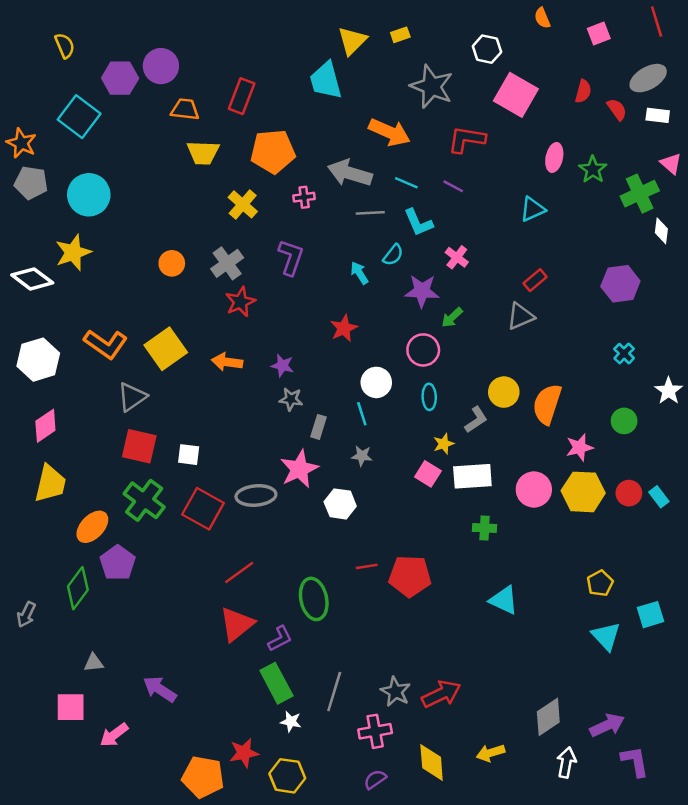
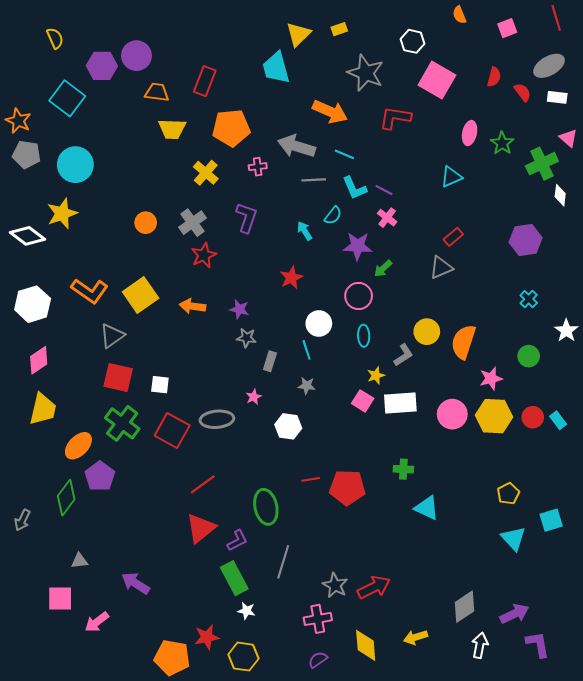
purple line: (453, 186) -> (384, 190), moved
pink star: (299, 469) -> (254, 397), size x0.5
green cross: (485, 528) -> (403, 469), moved
gray line: (334, 692) -> (283, 562), moved

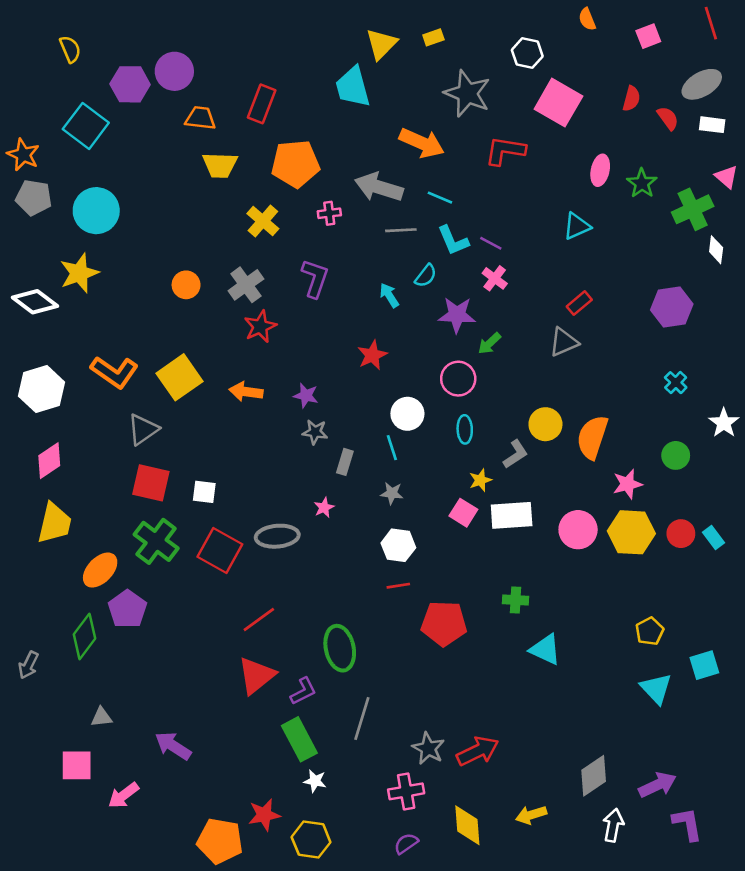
white hexagon: (288, 426) -> (398, 545), moved
red line: (311, 479) -> (398, 586), moved

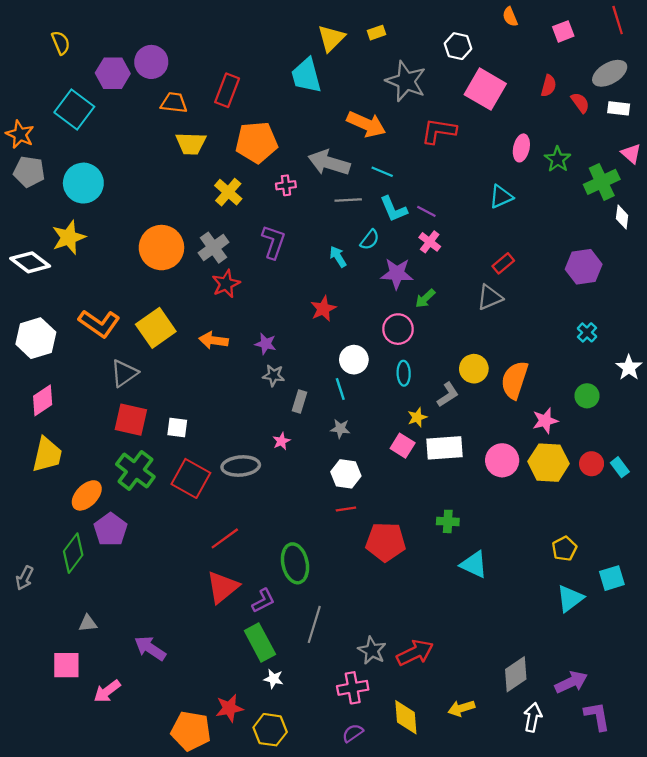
orange circle: (186, 285) -> (161, 248), size x1.8
cyan triangle: (656, 689) -> (570, 598), turned 36

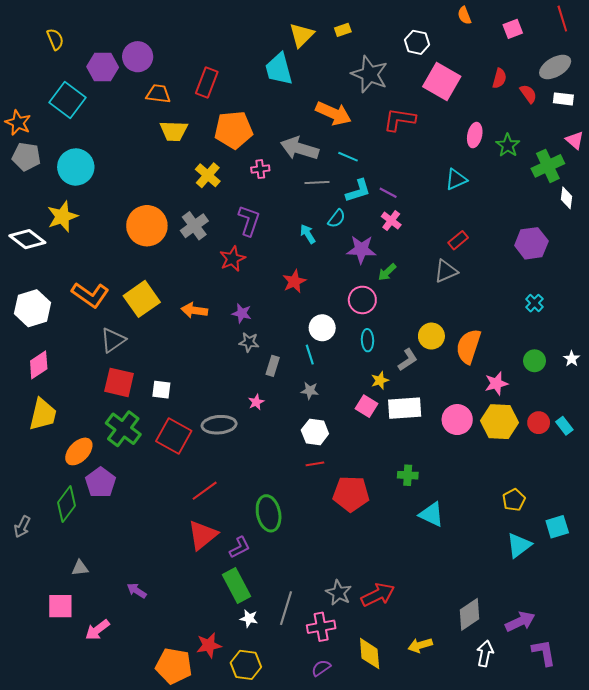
cyan L-shape: (393, 209) -> (358, 191), turned -84
red star: (226, 284) -> (232, 259), moved
white star: (629, 368) -> (572, 359), moved, size x0.7
gray line: (314, 624) -> (286, 608), moved
purple arrow: (150, 648) -> (137, 591), size x0.7

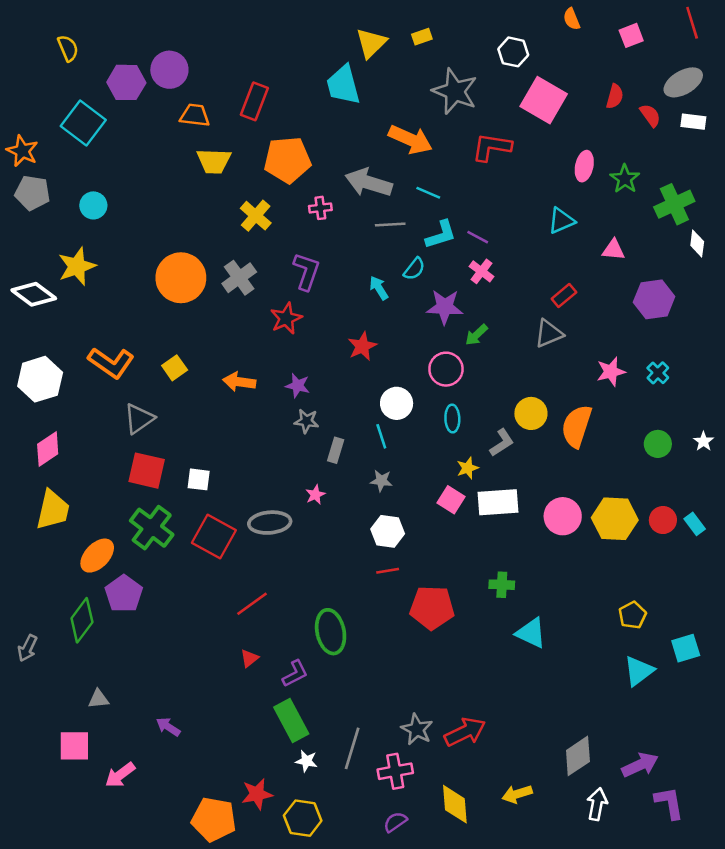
pink triangle: (575, 140) -> (613, 250), moved, turned -36
cyan circle: (76, 167) -> (93, 205), size x0.6
yellow square: (142, 299) -> (175, 368), size x0.6
pink star: (496, 383) -> (611, 372), moved
red triangle: (203, 535) -> (249, 658), size x0.5

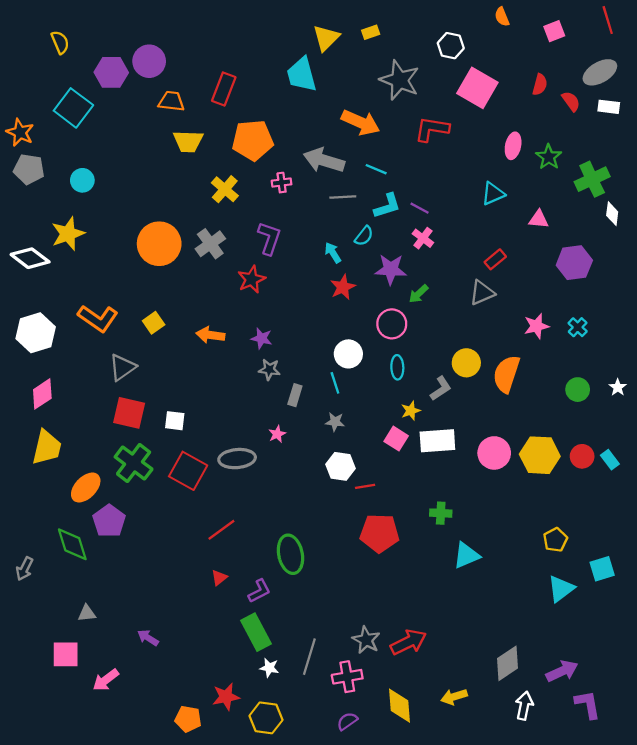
red star: (362, 346) -> (343, 287), moved
red line: (388, 571) -> (365, 486), moved
green diamond: (82, 620) -> (72, 544), turned -54
cyan triangle: (531, 633) -> (466, 555), turned -48
orange pentagon: (214, 819) -> (188, 719), size x0.7

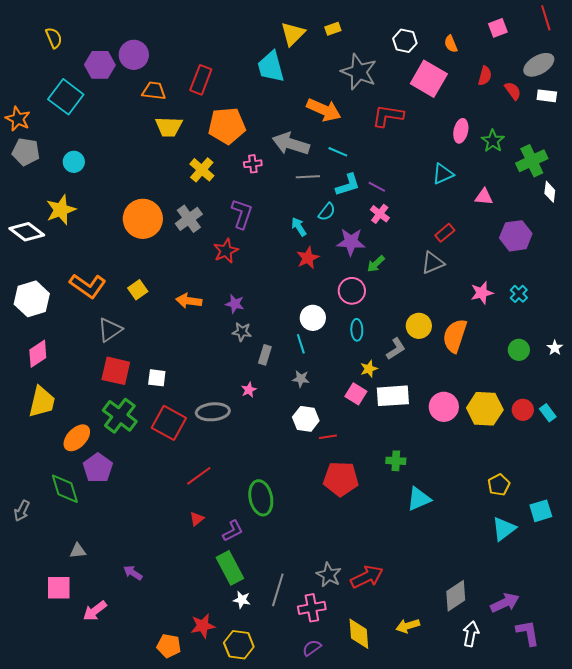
orange semicircle: (502, 17) -> (451, 44), moved

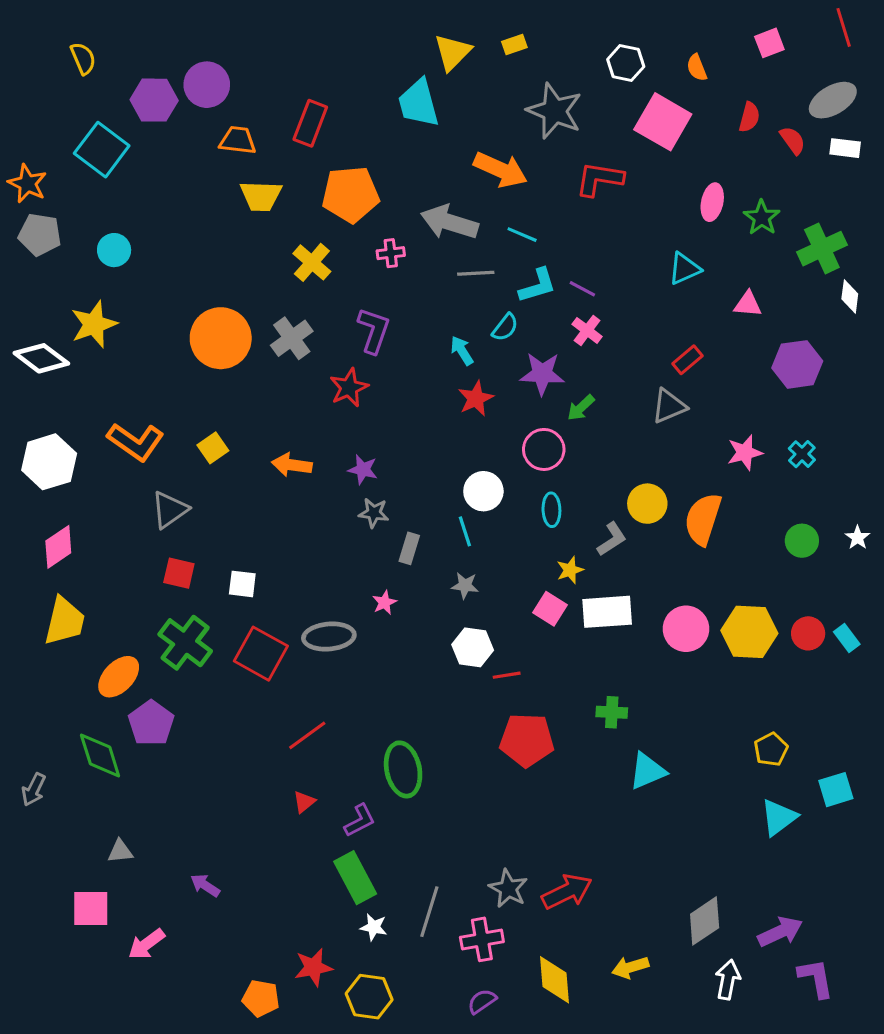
red square: (116, 371) -> (179, 573), size x0.7

